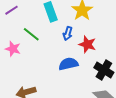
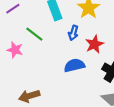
red star: (87, 44) -> (94, 44), turned 30

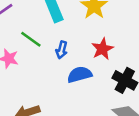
blue arrow: (73, 33) -> (62, 50), moved

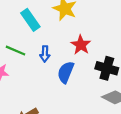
blue semicircle: (80, 75) -> (66, 72), turned -40

